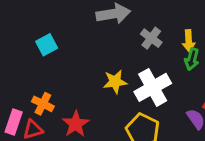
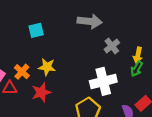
yellow star: (115, 82) -> (47, 67), moved

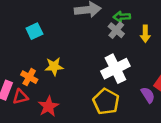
green arrow: (137, 69) -> (122, 17), moved, turned 70
red star: (41, 92) -> (48, 106), moved

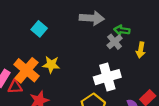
cyan square: (34, 31) -> (39, 29), turned -35
orange cross: (29, 77) -> (26, 70), size x1.6

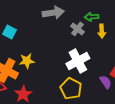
green arrow: (122, 30) -> (92, 17), moved

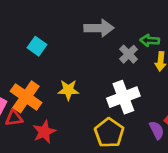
yellow star: (27, 61) -> (68, 90), moved

